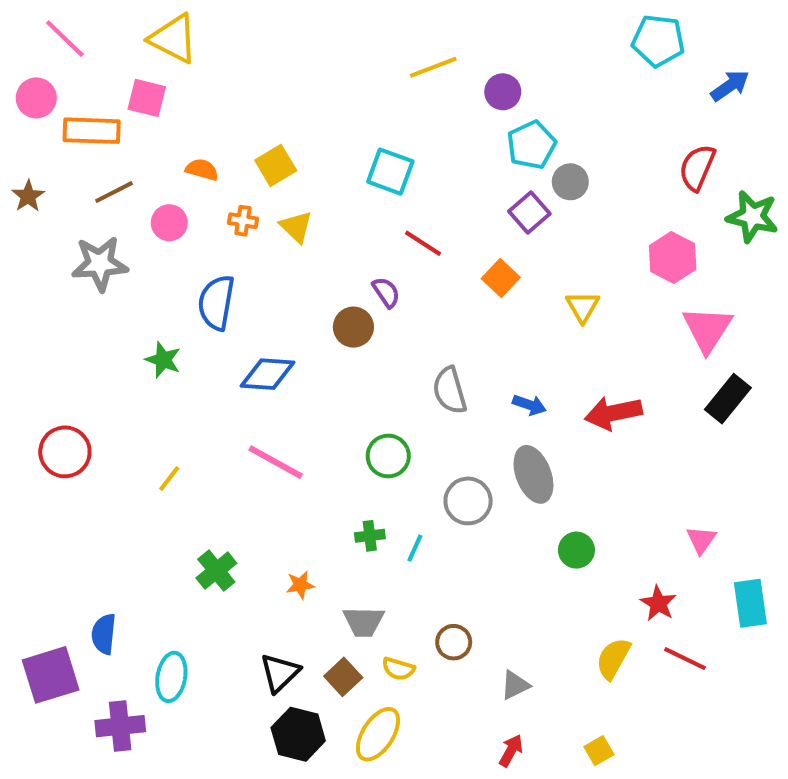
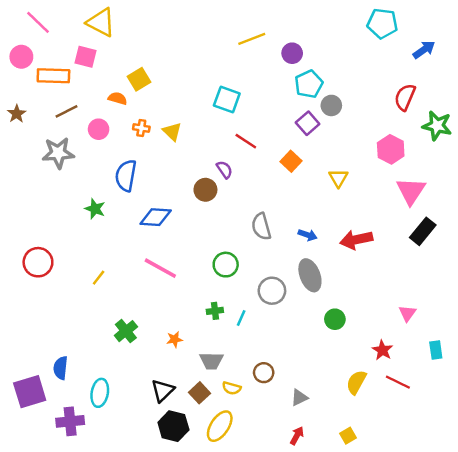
yellow square: (276, 165) -> (139, 79), moved
cyan rectangle: (750, 603) -> (436, 350), size x0.7

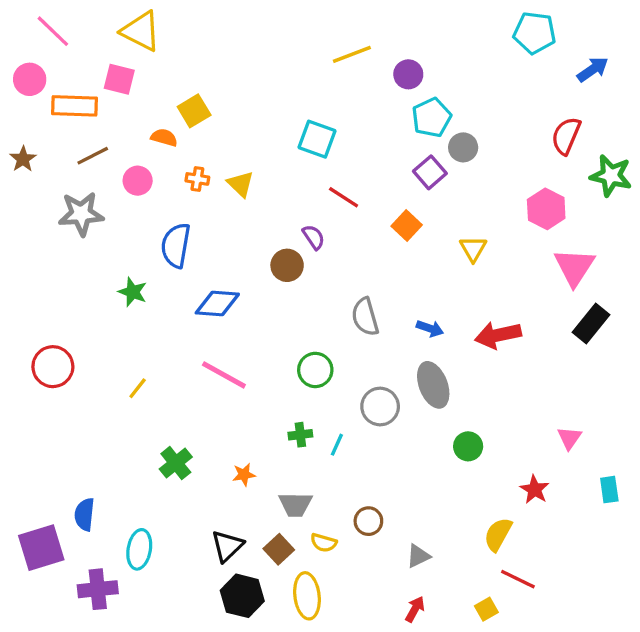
red line: (398, 382) -> (518, 579), moved
yellow ellipse: (220, 426) -> (307, 596), turned -40

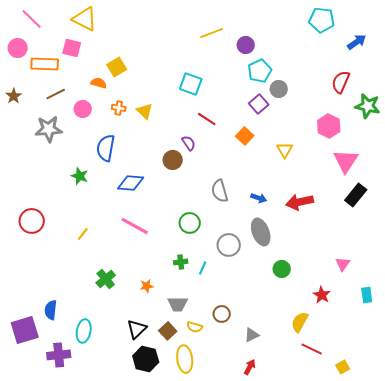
yellow square: (486, 609) -> (343, 367), moved

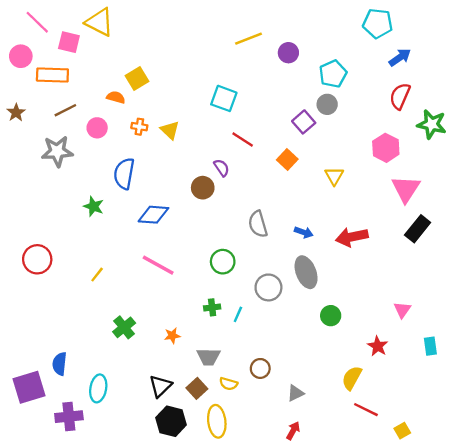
blue arrow: (357, 42) -> (400, 57), moved
pink square: (72, 48) -> (69, 42), moved
cyan pentagon: (260, 71) -> (333, 74), moved

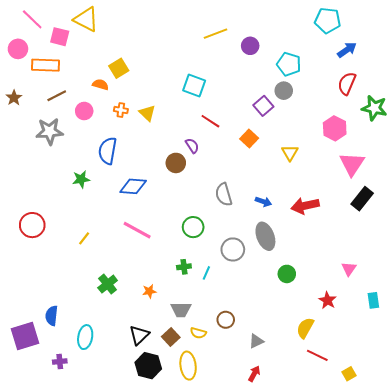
cyan pentagon: (333, 74) -> (289, 64), turned -30
green star: (94, 206) -> (81, 179), turned -30
purple cross: (69, 417) -> (60, 362), size x0.6

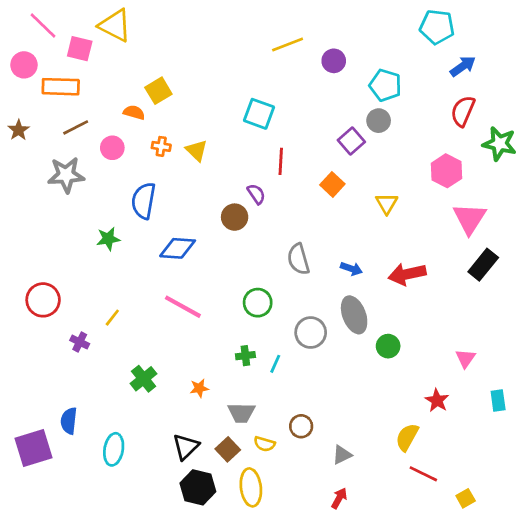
red line: (210, 121) -> (281, 161), turned 60
green circle: (287, 274) -> (388, 346), moved
purple cross: (60, 362) -> (80, 342), moved, turned 32

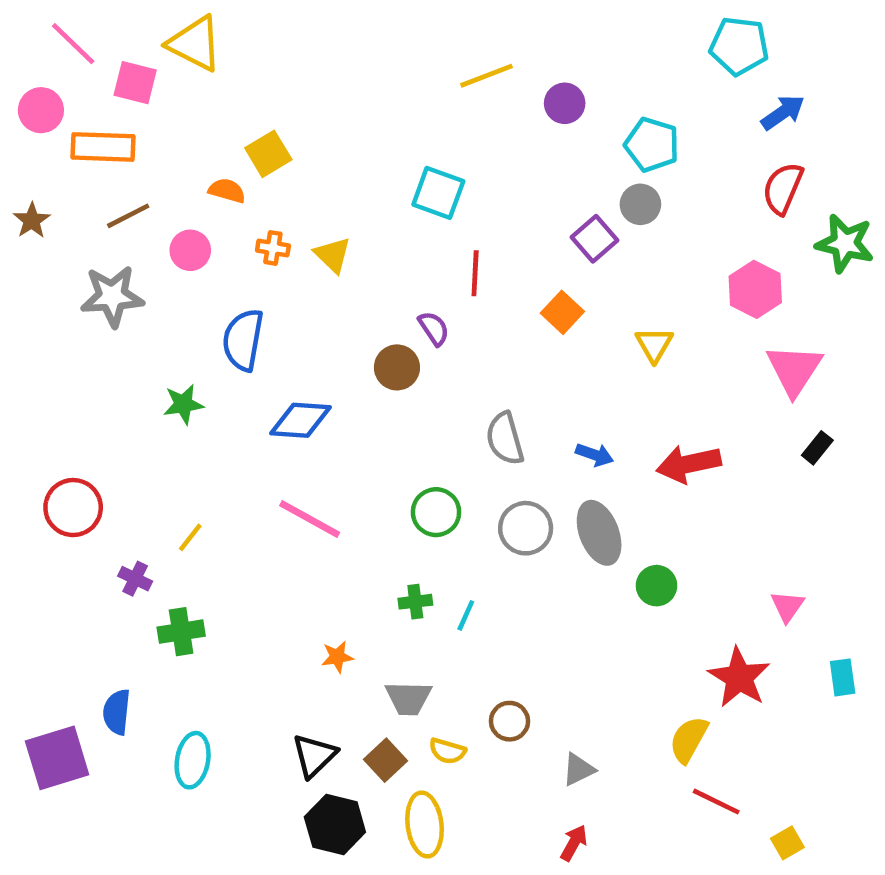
black rectangle: (483, 265) -> (817, 448), size x0.6
gray circle: (311, 333) -> (526, 528), moved
green cross: (144, 379) -> (181, 632), moved, turned 30
red star: (437, 400) -> (739, 677), size x1.5

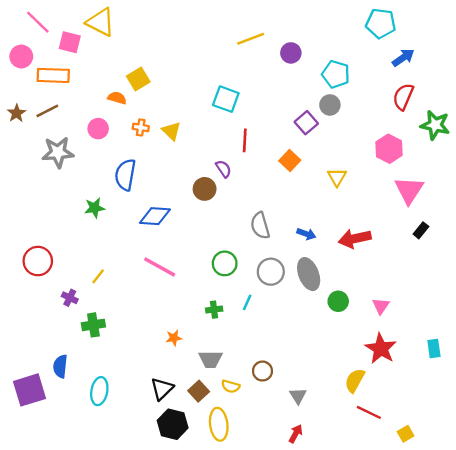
brown line: (128, 216) -> (47, 111), moved
pink triangle: (787, 606) -> (381, 306), moved
cyan line: (466, 615) -> (247, 302), moved
gray triangle: (578, 769) -> (298, 396), turned -36

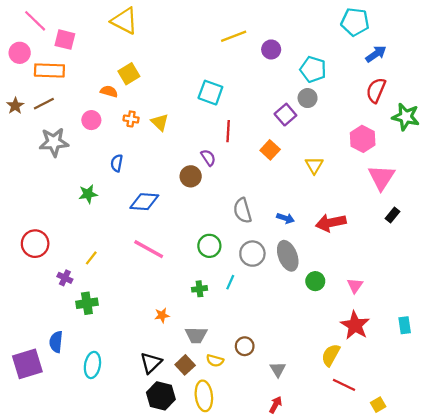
yellow triangle: (100, 22) -> (124, 21), moved
blue semicircle: (125, 175) -> (117, 163), size x0.6

